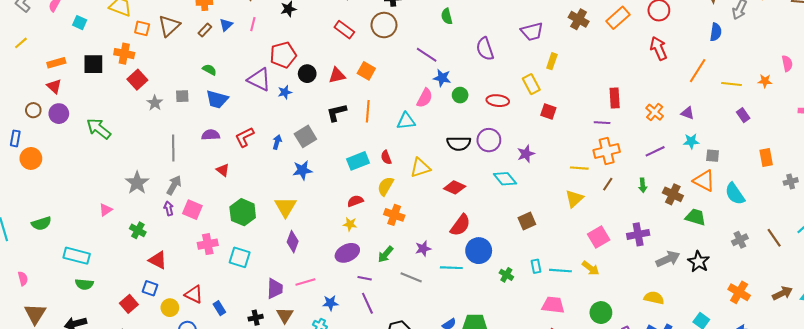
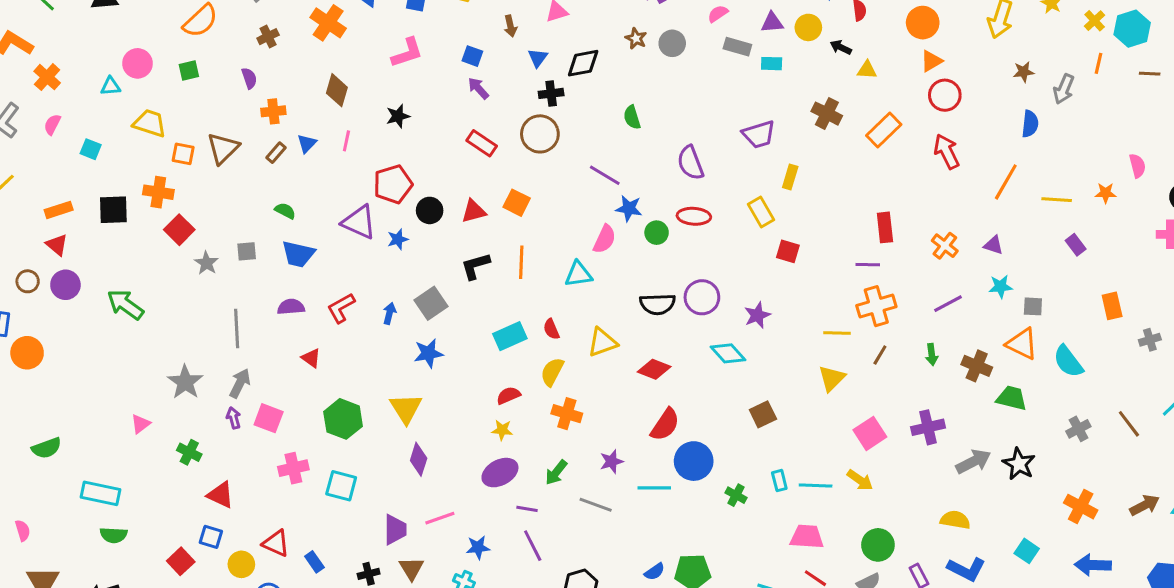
orange rectangle: (618, 18) -> (884, 130), moved
red ellipse: (498, 101) -> (694, 216), moved

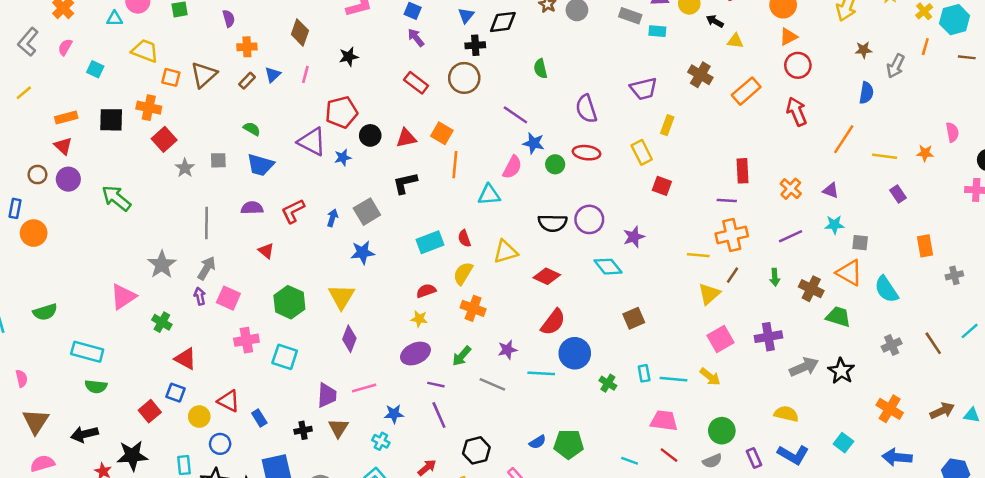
orange line: (521, 262) -> (455, 165), moved
yellow triangle: (832, 378) -> (709, 294), moved
pink triangle: (141, 424) -> (123, 297), size x1.6

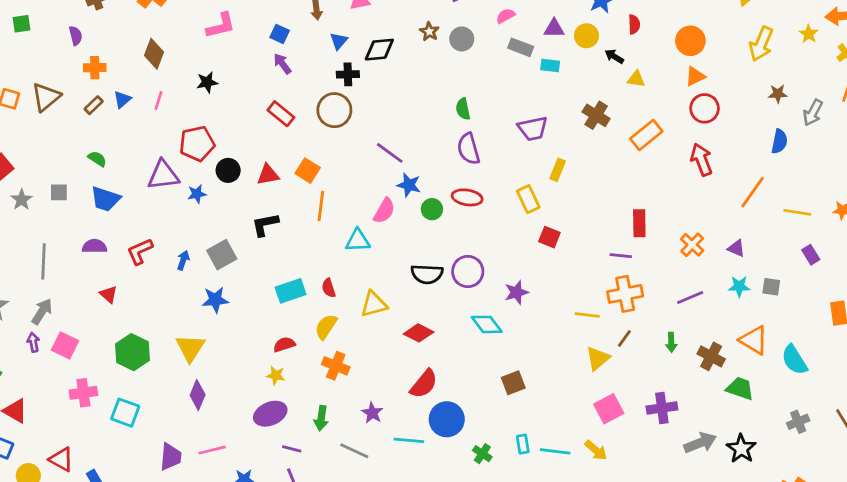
green semicircle: (540, 69) -> (463, 109), moved
purple triangle: (312, 142) -> (163, 175), turned -36
gray square: (860, 243) -> (771, 287), moved
purple star: (507, 350) -> (372, 413), turned -30
green arrow: (462, 356) -> (321, 418), turned -35

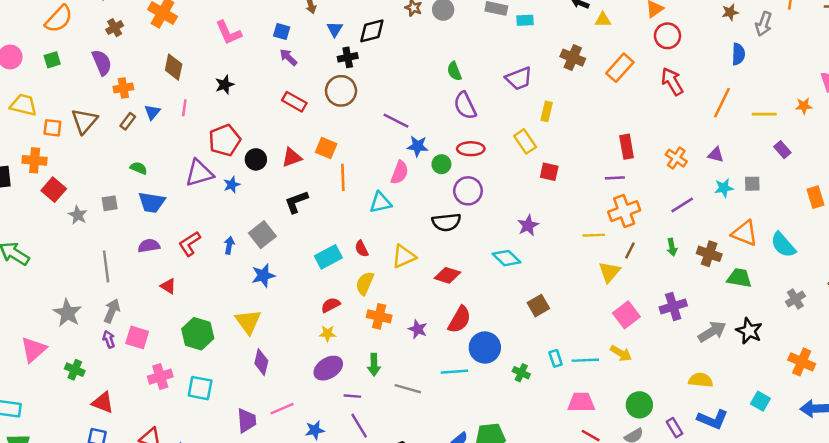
pink L-shape: (221, 26) -> (228, 33), turned 88
purple semicircle: (76, 36) -> (102, 62), size x1.5
purple circle: (468, 272) -> (468, 191), moved
purple star: (372, 413) -> (418, 329), moved

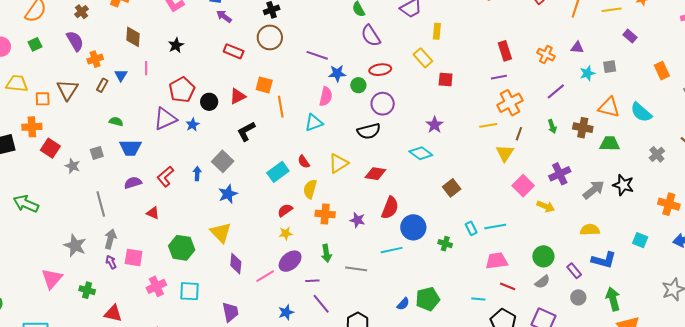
yellow arrow: (621, 353) -> (546, 206), moved
pink line: (282, 409) -> (265, 276), moved

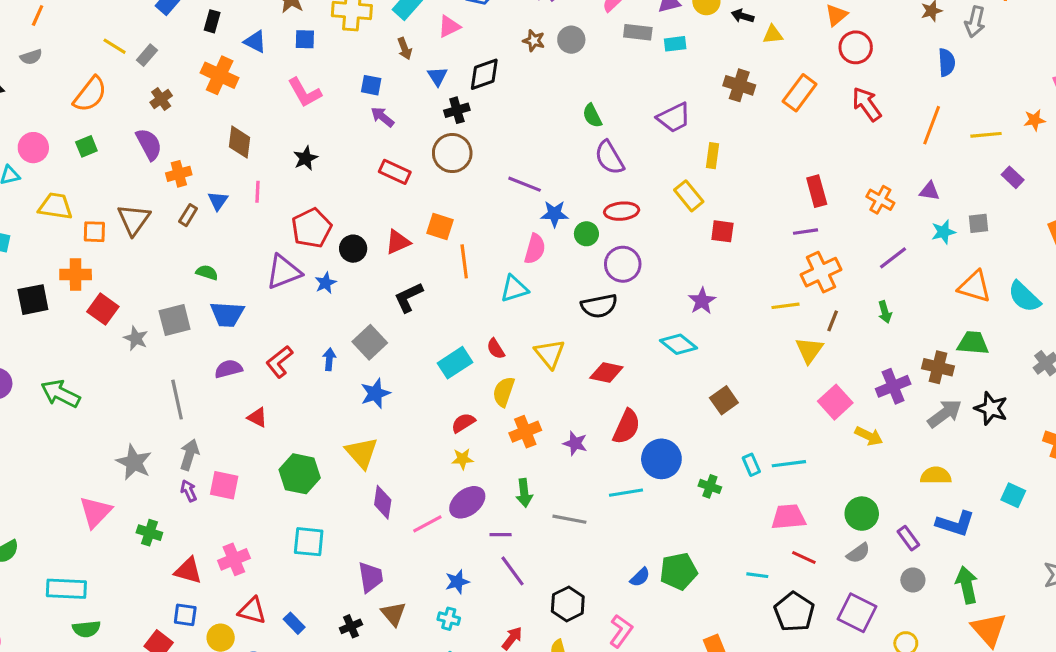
brown cross: (583, 128) -> (938, 367), moved
gray square: (97, 153) -> (175, 320), size x1.5
yellow triangle: (338, 163) -> (550, 354), turned -40
orange cross: (325, 214) -> (525, 432), turned -30
pink cross: (156, 286) -> (234, 559), moved

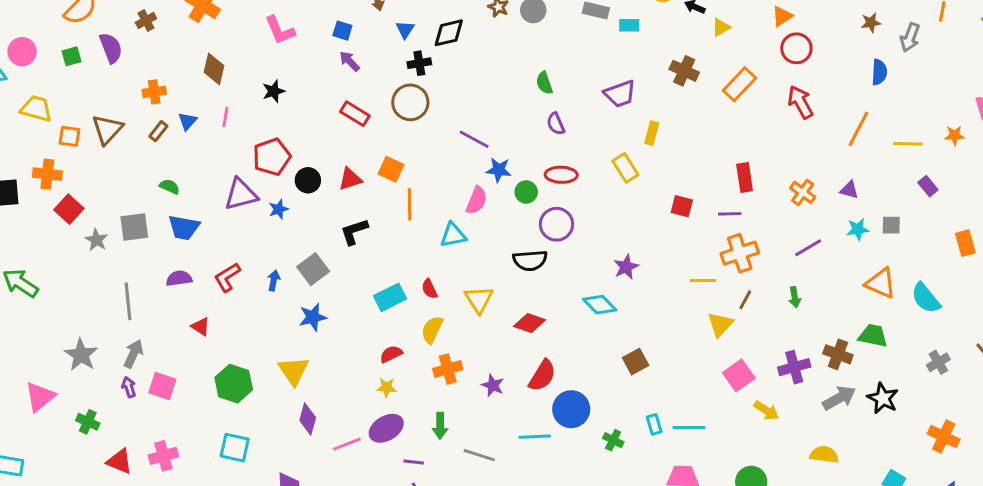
yellow triangle: (773, 35) -> (721, 27), turned -30
purple semicircle: (149, 144) -> (111, 48), moved
purple semicircle: (609, 158) -> (556, 124), size x0.7
red square: (722, 231) -> (682, 206), moved

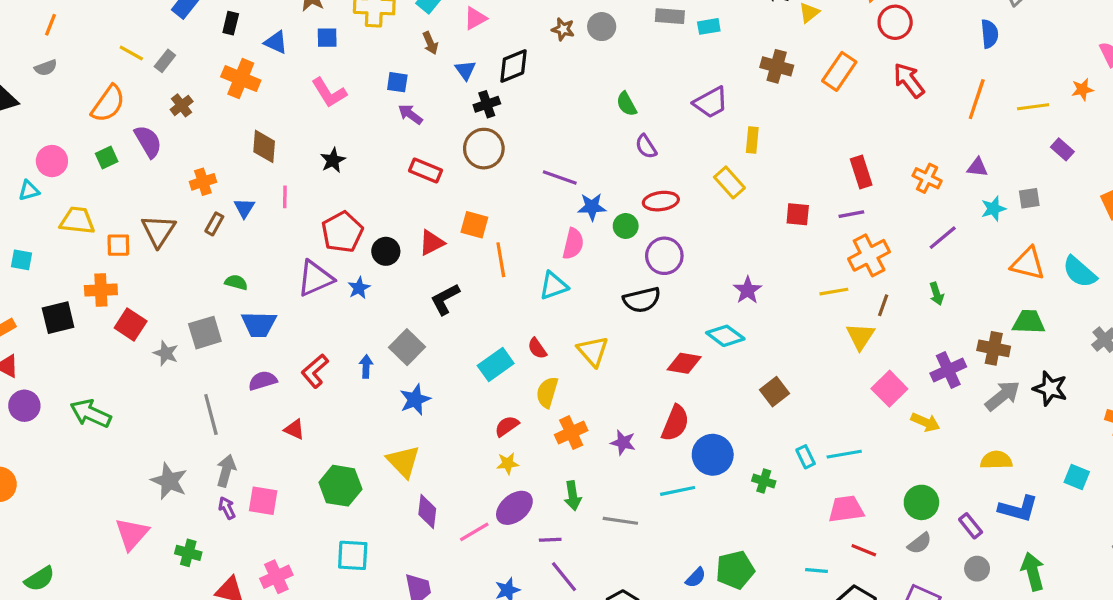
red diamond: (530, 323) -> (684, 363), moved

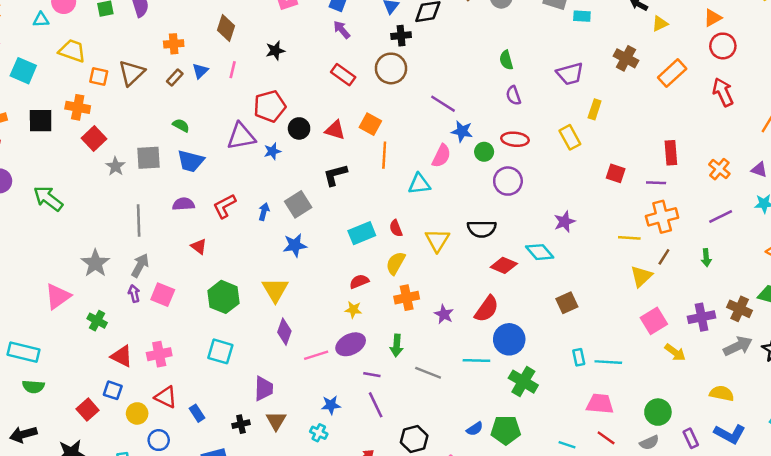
red triangle: (432, 243) -> (335, 130), turned 30
cyan square: (22, 260) -> (23, 71), size x1.5
black semicircle: (642, 300) -> (482, 229), moved
green cross: (764, 481) -> (523, 382), moved, size x1.6

